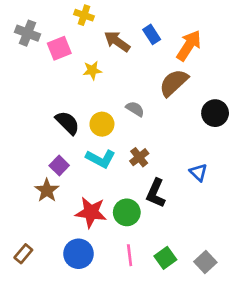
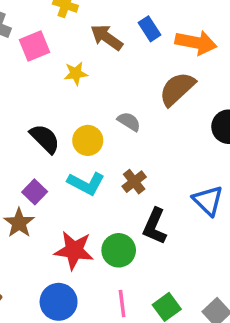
orange arrow: (189, 46) -> (196, 43), turned 68
blue triangle: (198, 172) -> (208, 201), size x1.4

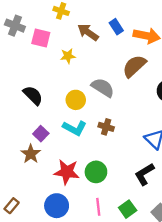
pink square: (35, 46) -> (41, 38), turned 36
gray semicircle: (129, 122) -> (103, 87), size x1.5
black semicircle: (45, 139) -> (33, 95), moved
brown cross: (134, 182) -> (106, 127), turned -35
black L-shape: (155, 226) -> (144, 174), moved, turned 35

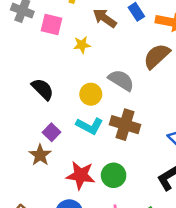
brown cross: (106, 127) -> (125, 125), size x1.6

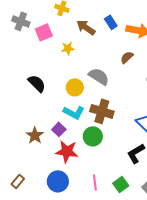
pink square: (51, 24) -> (44, 32), turned -36
brown semicircle: (157, 56) -> (127, 57), size x0.6
purple square: (51, 132) -> (59, 129), moved
green circle: (114, 175) -> (93, 136), moved

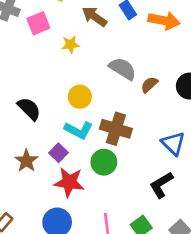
brown semicircle: (127, 57) -> (149, 85), moved
gray semicircle: (99, 76) -> (123, 69), moved
black semicircle: (37, 83) -> (29, 109), moved

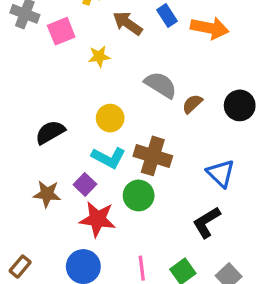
black semicircle: (29, 109) -> (50, 132), turned -75
brown star: (26, 161) -> (47, 194), turned -30

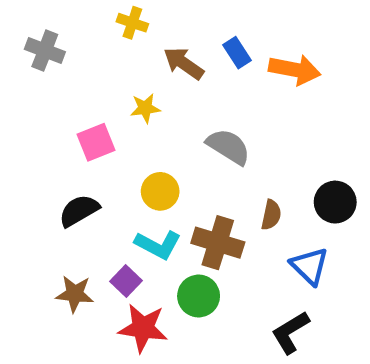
pink square: (61, 31) -> (96, 142), moved
brown semicircle: (192, 104) -> (271, 215), moved, turned 145
black circle: (240, 105) -> (335, 202), moved

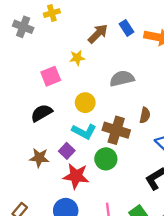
yellow cross: (132, 23) -> (52, 13), moved, turned -35
brown arrow: (184, 63) -> (98, 34), turned 100
gray semicircle: (228, 147) -> (122, 78), turned -45

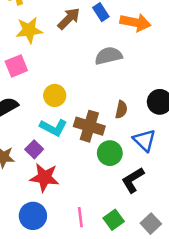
yellow star: (77, 58) -> (29, 30), moved, size x1.5
gray semicircle: (122, 78) -> (109, 56), moved
green circle: (106, 159) -> (110, 153), moved

